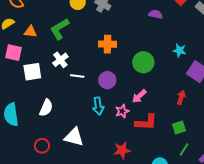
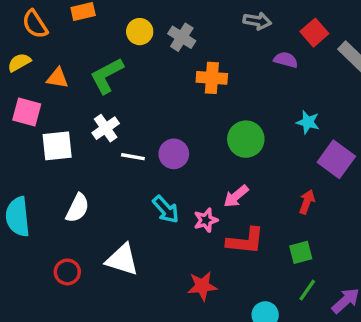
purple semicircle: (156, 14) -> (286, 60), moved
orange cross: (107, 44) -> (212, 78), moved
purple circle: (107, 80) -> (174, 154), moved
cyan arrow: (98, 106) -> (166, 209), turned -36

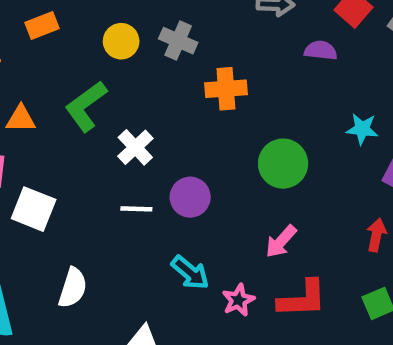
white cross: (106, 128) -> (135, 147), moved
white square: (57, 146) -> (34, 209), turned 36
pink star: (206, 220) -> (238, 300), moved

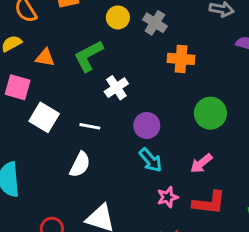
white line: (136, 209) -> (90, 126), moved
cyan arrow: (190, 273) -> (151, 160), moved
white semicircle: (73, 288) -> (80, 165), moved

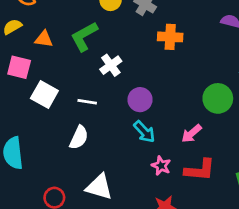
green circle: (210, 113) -> (218, 98), moved
pink star: (168, 197) -> (161, 166), turned -30

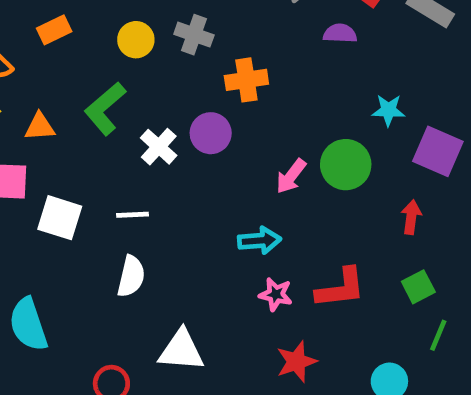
purple circle: (140, 100) -> (211, 133), moved
cyan arrow: (144, 132) -> (259, 241), moved, turned -40
pink arrow: (191, 134) -> (291, 176), moved

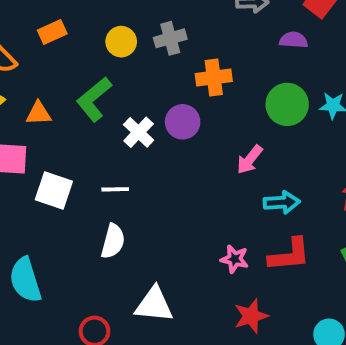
gray cross: (194, 35) -> (170, 38), turned -36
green circle: (346, 165) -> (287, 104), moved
cyan arrow: (259, 241) -> (282, 202), moved

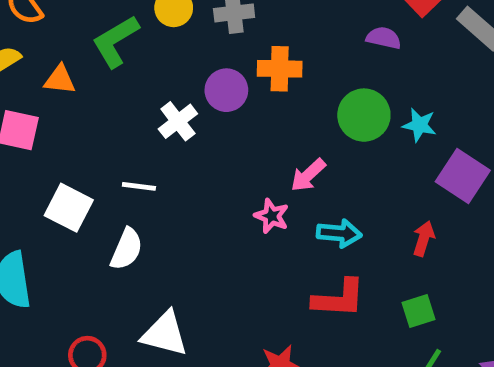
green L-shape: (94, 99) -> (116, 41), moved
purple circle: (183, 122) -> (226, 90), moved
white square: (54, 190) -> (69, 208), moved
pink star: (235, 259) -> (272, 216), moved

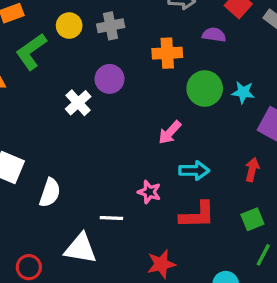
orange cross: (280, 69) -> (167, 53), moved
white line: (139, 186) -> (111, 218), moved
pink star: (272, 216) -> (149, 192), moved

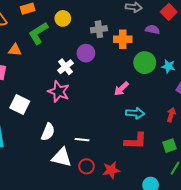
gray cross: (111, 26) -> (99, 29), moved
pink star: (149, 192) -> (59, 92), moved, size x1.5
white semicircle: (50, 193) -> (48, 132), moved
red circle: (29, 267) -> (86, 166), moved

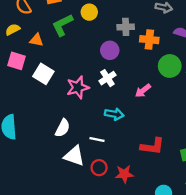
white cross: (66, 67) -> (107, 78), moved
pink star: (59, 92) -> (78, 87), turned 30
white square: (20, 104) -> (43, 74), moved
cyan arrow: (135, 113) -> (114, 114), moved

